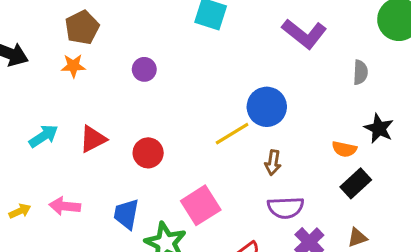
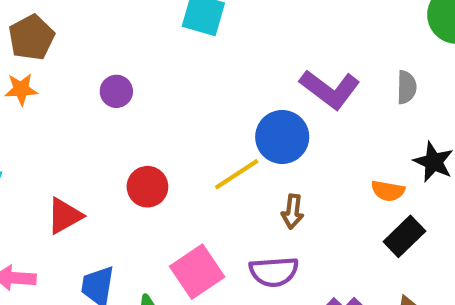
purple L-shape: (304, 34) -> (330, 89), moved
red triangle: (93, 139) -> (65, 216), moved
red circle: (148, 153) -> (147, 187), moved
purple semicircle: (286, 208) -> (274, 272), moved

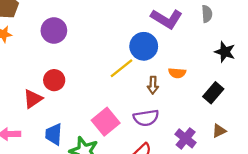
purple circle: (116, 91) -> (54, 30), size x1.5
red circle: (147, 187) -> (54, 80), moved
orange semicircle: (388, 191) -> (177, 73), moved

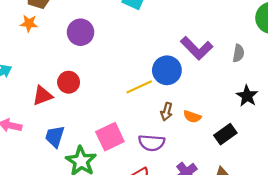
orange semicircle: (177, 73) -> (192, 117), moved

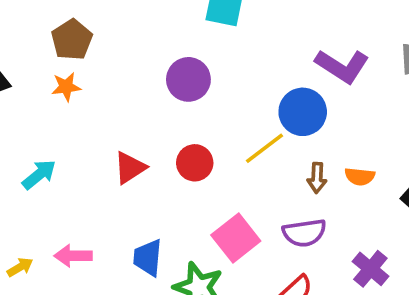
purple circle: (81, 32) -> (188, 79), moved
red circle: (69, 82) -> (195, 163), moved
red triangle: (42, 96) -> (130, 168), moved

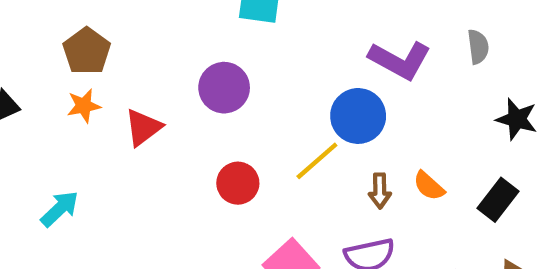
red triangle: (130, 168) -> (143, 127), moved
orange semicircle: (360, 176) -> (429, 186), turned 40

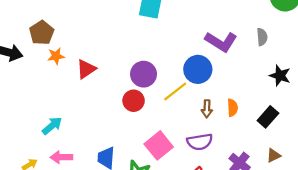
brown pentagon: (87, 51) -> (42, 33), moved
purple circle: (224, 88) -> (144, 74), moved
orange semicircle: (429, 186) -> (232, 108), turned -138
cyan arrow: (60, 209) -> (52, 126), moved

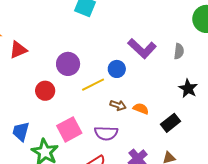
blue circle: (198, 69) -> (117, 69), size x0.7
red circle: (134, 101) -> (45, 91), moved
orange semicircle: (232, 108) -> (141, 109), turned -77
brown arrow: (207, 109) -> (118, 105), turned -84

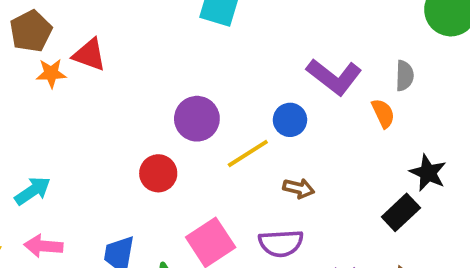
red triangle: (18, 50) -> (89, 55), moved, turned 48
black star: (188, 88) -> (428, 173), moved
orange semicircle: (141, 109) -> (383, 113), moved, turned 49

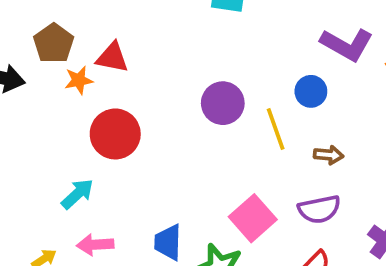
yellow line: (248, 154) -> (276, 129), turned -69
red circle: (158, 173) -> (115, 134), moved, size x1.4

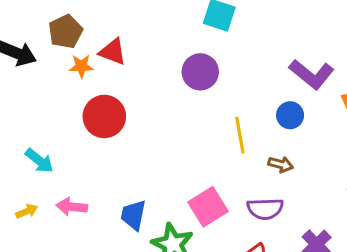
blue circle: (311, 91) -> (290, 115), moved
purple circle: (223, 103) -> (200, 72), moved
cyan arrow: (77, 194) -> (39, 161), moved, turned 72

